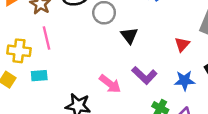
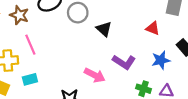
red triangle: (182, 44) -> (153, 28), turned -40

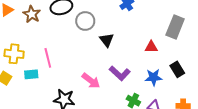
red triangle: (153, 28) -> (151, 47), turned -32
pink line: (30, 45) -> (48, 58), moved

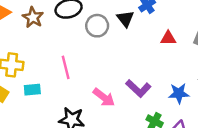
black triangle: (107, 40) -> (125, 19), moved
red triangle: (151, 47) -> (168, 38), moved
pink line: (48, 58) -> (66, 67), moved

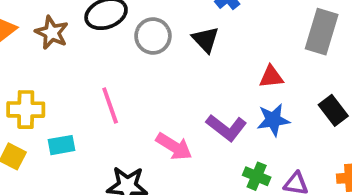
black triangle: (125, 19) -> (205, 40), moved
red triangle: (168, 38) -> (271, 77), moved
blue star: (179, 93) -> (273, 120), moved

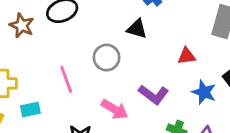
gray circle: (153, 36) -> (107, 58), moved
black triangle: (205, 40) -> (137, 29), turned -30
blue star: (273, 120) -> (204, 92), moved, turned 30

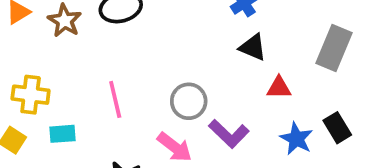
black triangle: (137, 29) -> (253, 47), moved
gray circle: (107, 58) -> (189, 101), moved

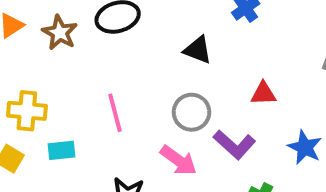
black triangle: (253, 47) -> (198, 50), moved
red triangle: (279, 88) -> (263, 94), moved

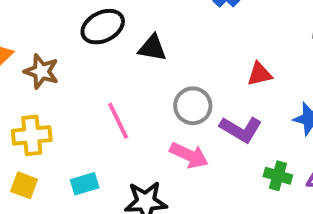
brown star: (60, 33) -> (41, 71), moved
black triangle: (198, 50) -> (152, 48), moved
cyan rectangle: (61, 150) -> (85, 184), moved

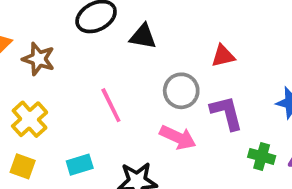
red triangle: (260, 74) -> (223, 56), moved
purple L-shape: (241, 129) -> (227, 113), turned -135
yellow cross: (32, 135) -> (30, 119), turned -36

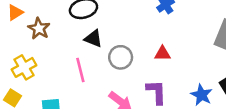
black triangle: (143, 36) -> (93, 38), moved
gray circle: (181, 91) -> (121, 57), moved

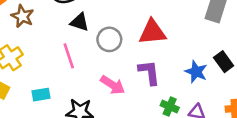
red triangle: (162, 54) -> (152, 32), size x1.6

